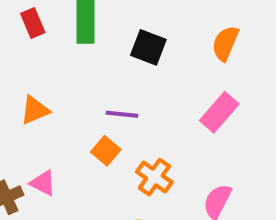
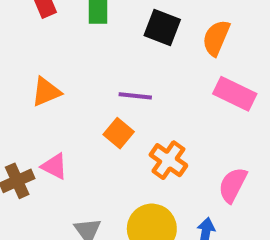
orange semicircle: (225, 43) -> (216, 38), moved
pink rectangle: (219, 112) -> (235, 94), turned 75

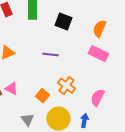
orange semicircle: (216, 38) -> (99, 29), moved
orange square: (119, 133) -> (42, 96), moved

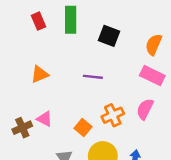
orange cross: (66, 86) -> (113, 115), turned 30
pink semicircle: (97, 98) -> (145, 109), moved

